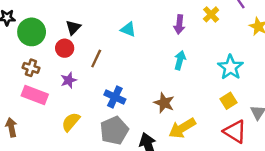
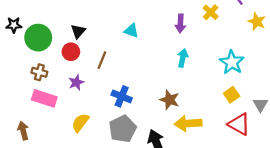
yellow arrow: (182, 128) -> (188, 123), turned 30

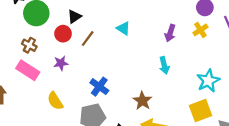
cyan arrow: (183, 58) -> (164, 65), turned 140
brown line: (102, 60) -> (88, 38), moved
yellow square: (232, 95) -> (200, 110), size x1.5
yellow semicircle: (80, 123) -> (55, 101), turned -84

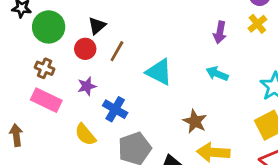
cyan triangle: (123, 28) -> (159, 72), moved, size x1.5
cyan arrow: (164, 65) -> (217, 74), turned 133
blue cross: (99, 87) -> (115, 109), moved

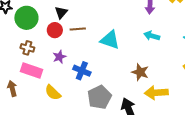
brown line: (117, 51) -> (78, 29), turned 63
brown arrow: (16, 135) -> (12, 88), moved
yellow semicircle: (85, 135) -> (53, 93), moved

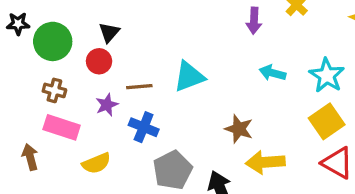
brown line: (78, 29) -> (139, 87), moved
cyan arrow: (152, 36) -> (272, 73), moved
cyan triangle: (110, 40) -> (189, 77), turned -40
yellow semicircle: (53, 93) -> (96, 163), turned -66

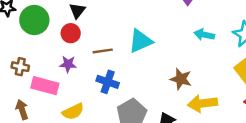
brown cross: (54, 90) -> (20, 67), moved
purple star: (107, 105) -> (68, 64), moved, turned 30

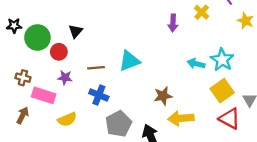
red circle: (71, 33) -> (59, 52), moved
cyan arrow: (204, 35) -> (196, 64), moved
brown star: (181, 79) -> (163, 96), turned -30
brown arrow: (22, 110) -> (23, 115), turned 42

